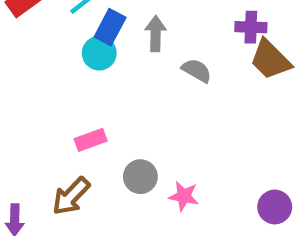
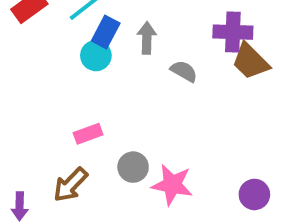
purple cross: (251, 27) -> (233, 32), size x1.4
pink star: (184, 196) -> (172, 185), size x1.5

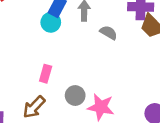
pink rectangle: (88, 134) -> (46, 74), turned -54

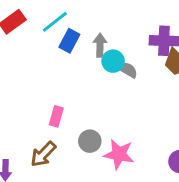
cyan circle: (51, 22) -> (113, 61), moved

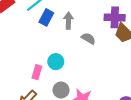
cyan circle: (113, 61) -> (56, 62), moved

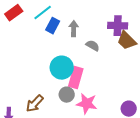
cyan circle: (56, 62) -> (62, 68), size x1.5
pink rectangle: (37, 72) -> (76, 78), moved, size x1.5

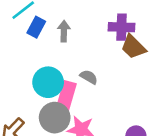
gray semicircle: (93, 46) -> (89, 77), moved
gray circle: (67, 95) -> (55, 118), size x1.5

